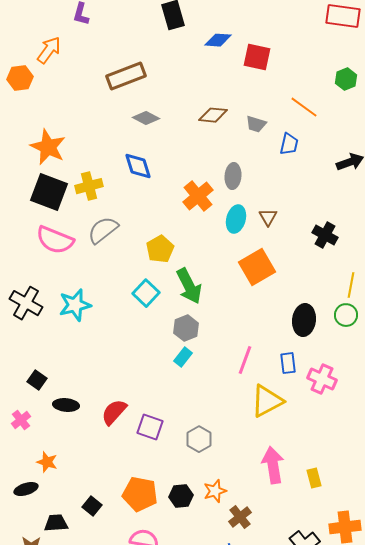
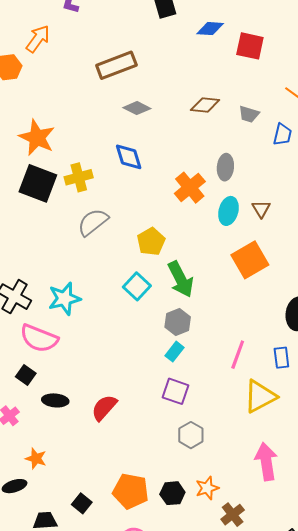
pink semicircle: (55, 240) -> (39, 338), moved
purple square: (150, 427) -> (176, 391), moved

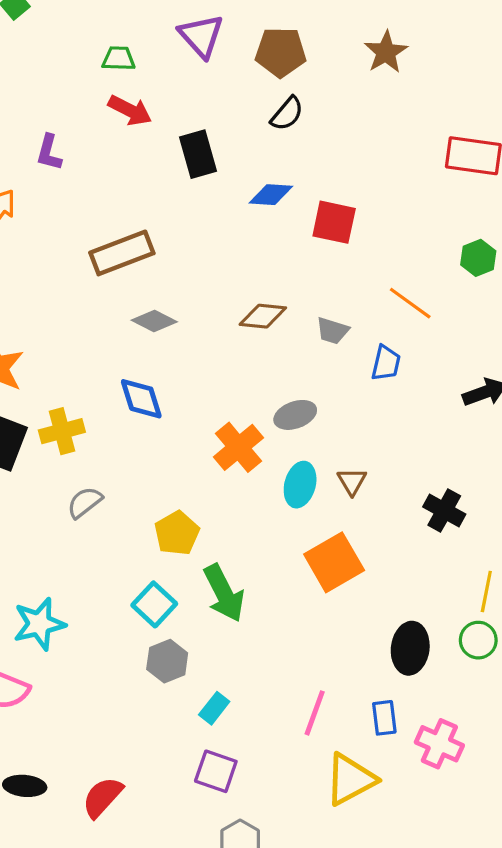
gray ellipse: (225, 167) -> (295, 415), turned 65
gray semicircle: (93, 222) -> (85, 502), size x0.7
gray hexagon: (178, 322) -> (167, 661), moved

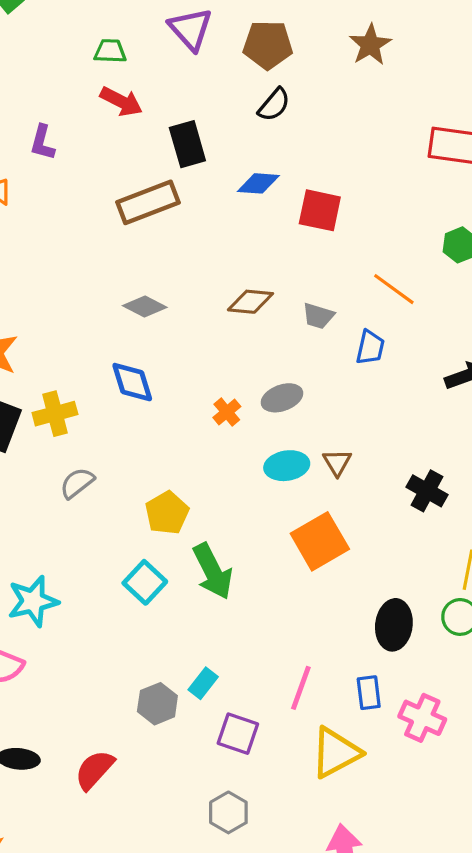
brown rectangle: (122, 253) -> (148, 202), moved
orange cross: (238, 447) -> (227, 412), moved, size x0.6
cyan ellipse: (300, 485) -> (287, 466), turned 66
gray hexagon: (167, 661) -> (157, 704), moved
purple square: (216, 771) -> (238, 734), moved

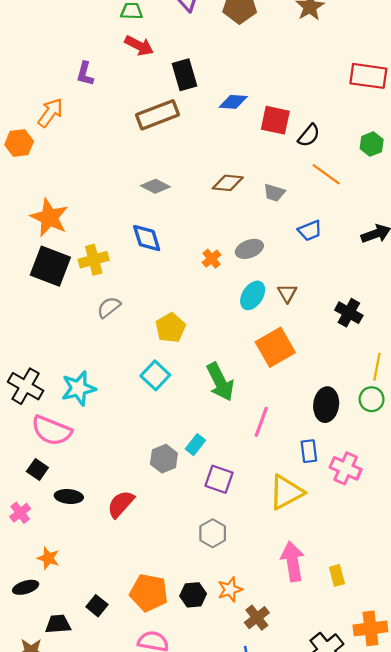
black semicircle: (274, 105) -> (309, 135), moved
blue trapezoid: (370, 347) -> (310, 231), moved, turned 55
cyan ellipse: (287, 466) -> (253, 295), turned -48
green arrow: (213, 571) -> (220, 382), moved
pink line: (301, 688) -> (261, 422), moved

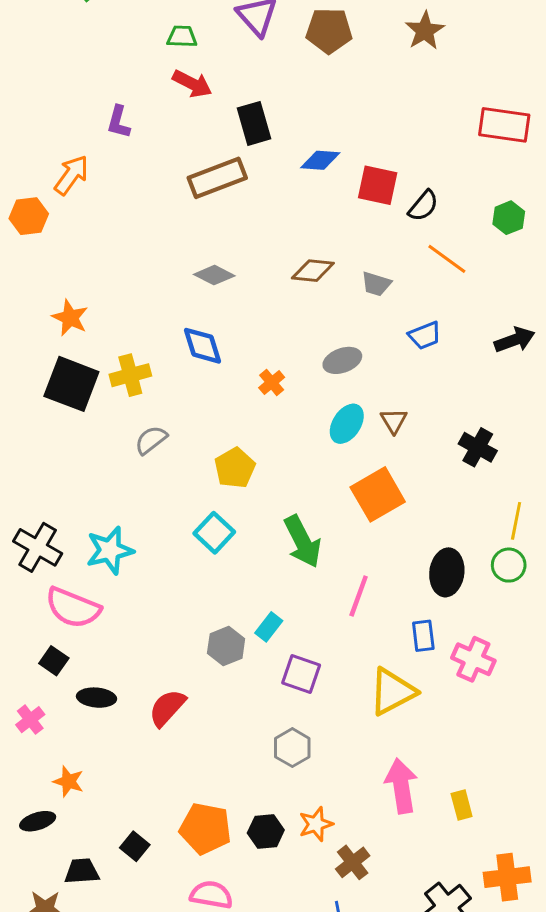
orange star: (49, 218) -> (70, 318), size x0.7
orange cross: (212, 259) -> (272, 383), moved

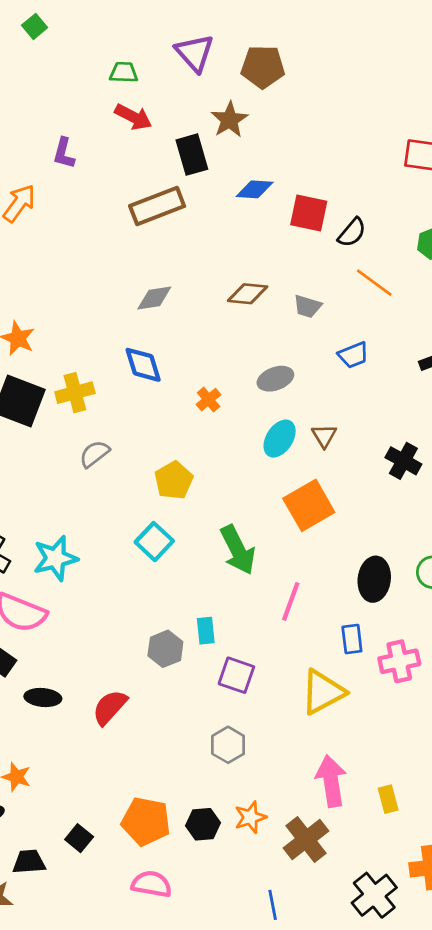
brown star: (425, 31) -> (229, 120), moved
gray diamond: (214, 275) -> (154, 298), turned -36
cyan rectangle: (269, 627) -> (206, 631), turned -44
pink cross: (473, 659) -> (399, 661), turned -36
brown cross: (353, 862) -> (306, 840), moved, size x1.4

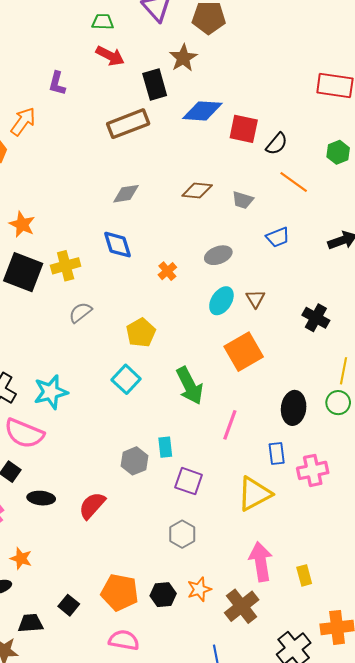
blue diamond: (255, 189) -> (202, 111), size x1.4

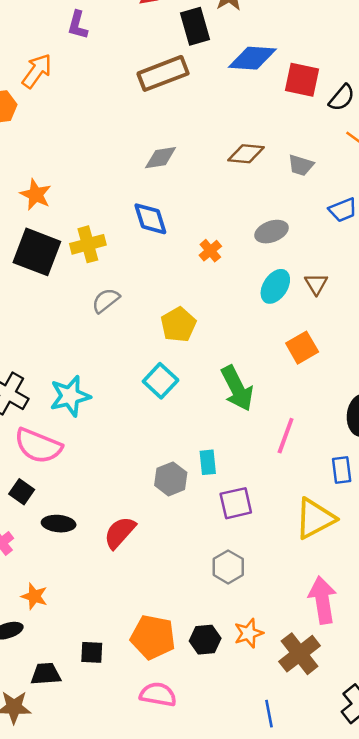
orange square: (244, 352) -> (302, 348), size x0.7
purple square: (189, 481) -> (236, 503), turned -32
black square: (69, 605) -> (92, 652), turned -36

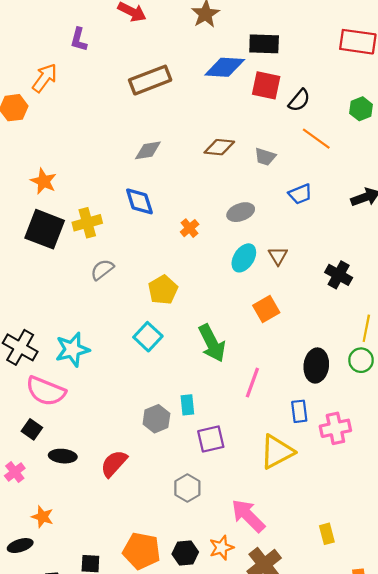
black rectangle: (195, 26) -> (264, 44), moved, turned -72
gray hexagon: (228, 567) -> (187, 488), moved
pink arrow: (323, 600) -> (248, 516), moved, turned -36

